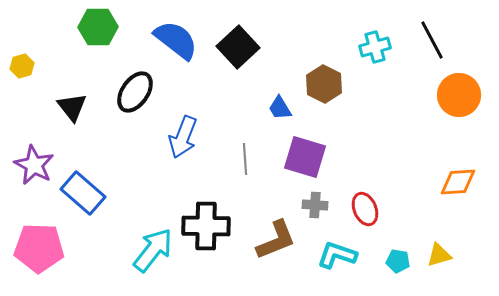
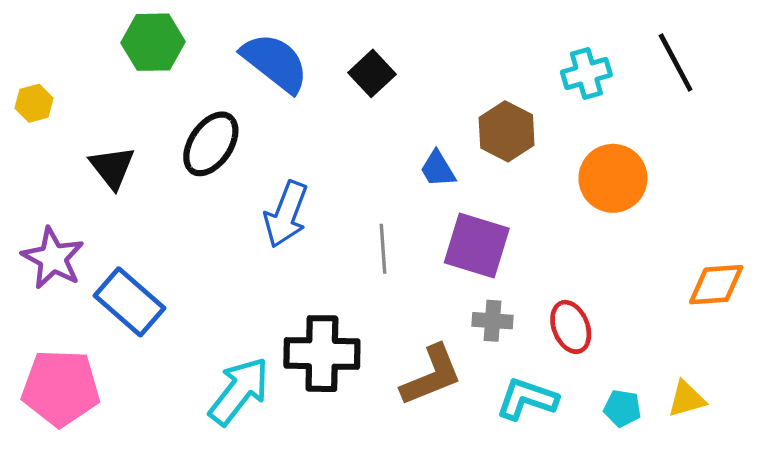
black square: (238, 47) -> (372, 73), size x0.7
orange circle: (459, 95) -> (613, 178), moved

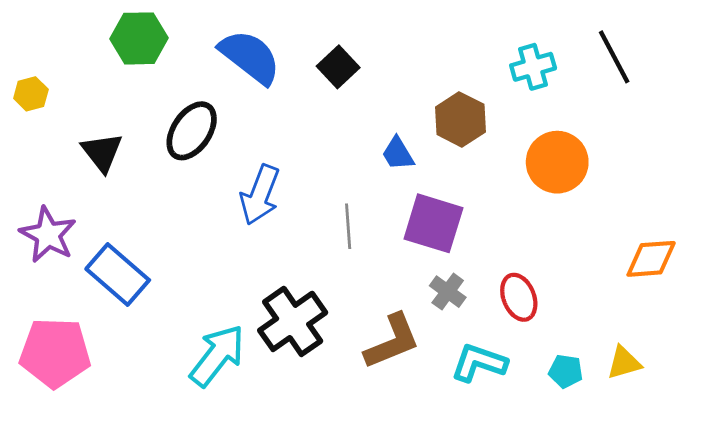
gray cross: (492, 321) -> (448, 292), turned 32
black cross: (322, 354) -> (293, 321), turned -36

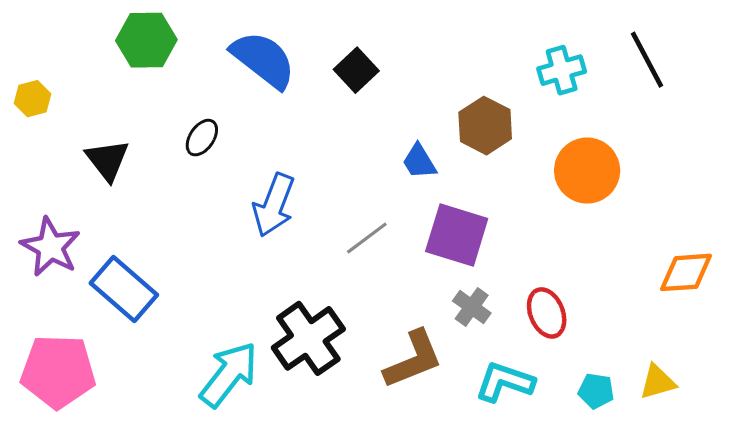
black ellipse: (192, 131) -> (202, 138), size x0.6
gray line: (348, 226) -> (367, 238), turned 57

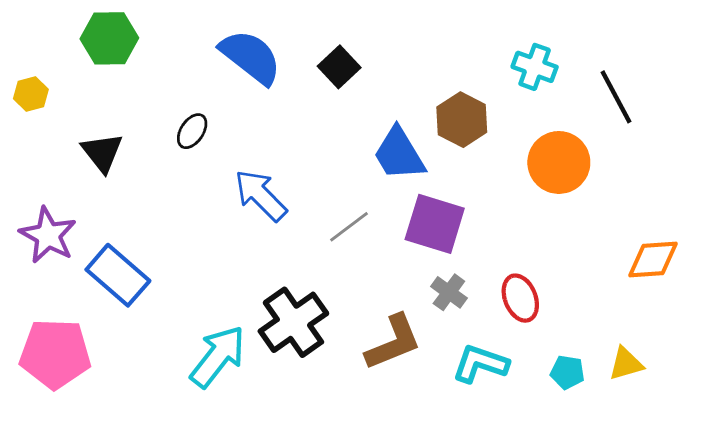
green hexagon: (146, 40) -> (109, 38), moved
black line: (647, 60) -> (616, 97), moved
cyan cross: (562, 70) -> (535, 67), turned 36
blue trapezoid: (419, 162) -> (399, 154), size x1.6
blue arrow: (274, 205) -> (261, 195), turned 114

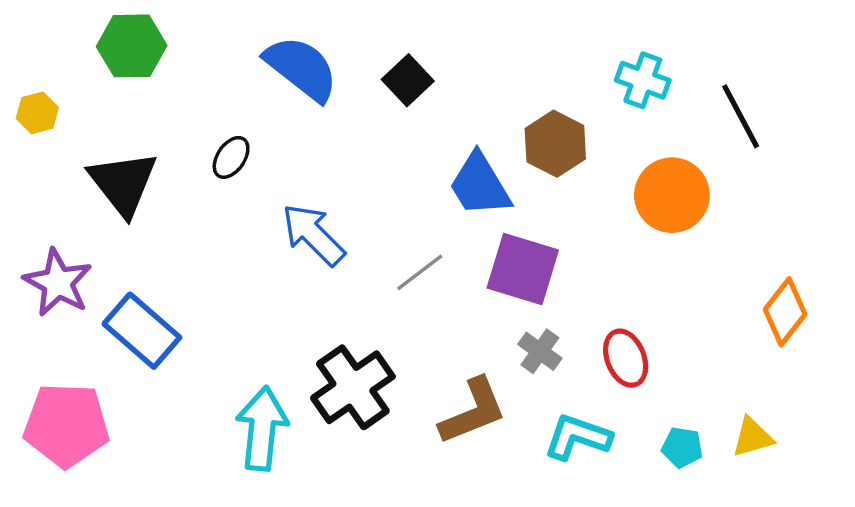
black triangle: (102, 152) -> (123, 183), size x1.4
orange diamond: (653, 260) -> (785, 312), turned -48
cyan arrow: (218, 357) -> (262, 428), turned -32

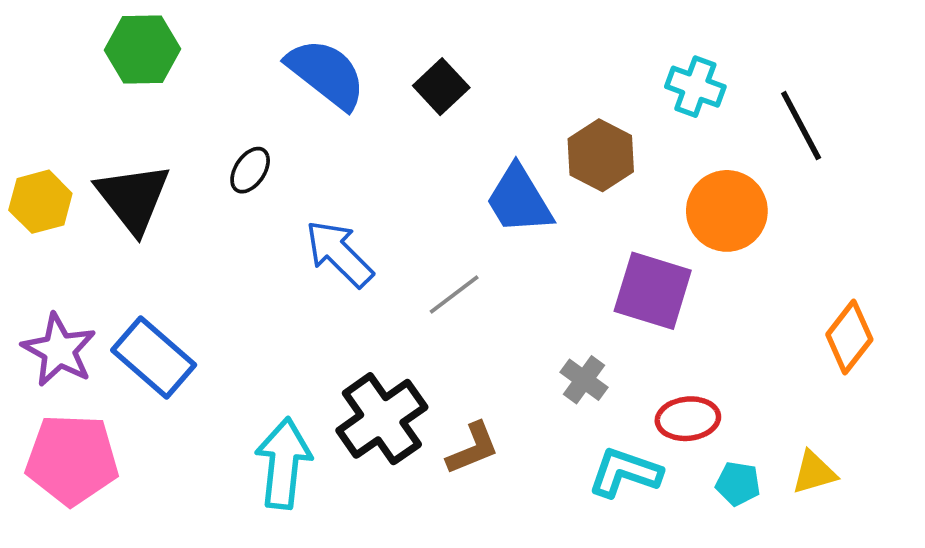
yellow hexagon: (37, 113) -> (40, 202), moved, size x1.4
purple square: (523, 269) -> (653, 291), moved
purple star: (58, 283) -> (59, 350), moved
red ellipse: (626, 358) -> (688, 419), moved, turned -74
brown L-shape: (473, 411) -> (473, 448), moved, size x0.7

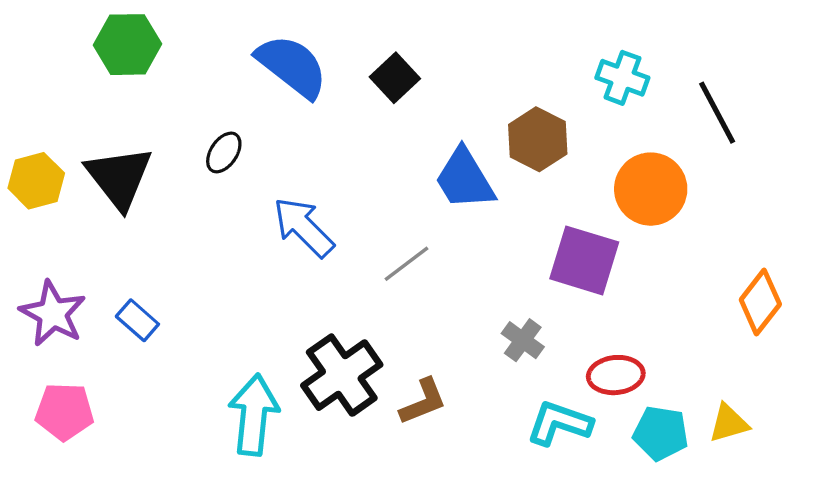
blue rectangle: (154, 357) -> (137, 320), size x0.6
pink pentagon: (72, 460) -> (64, 412), size x0.7
cyan pentagon: (738, 484) -> (661, 433), size x1.4

